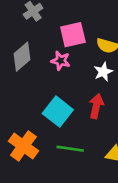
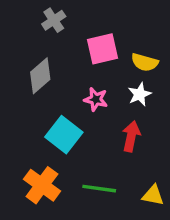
pink star: (61, 61) -> (96, 99), moved
cyan square: (58, 112) -> (64, 135), moved

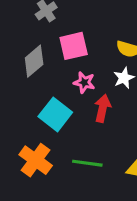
pink square: (103, 49) -> (74, 46), moved
red arrow: (131, 136) -> (103, 108), moved

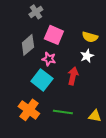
pink square: (74, 46) -> (54, 35), turned 36
pink star: (84, 82) -> (49, 59), moved

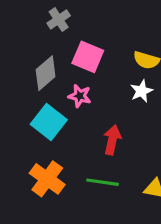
red arrow: (73, 76) -> (112, 140), moved
cyan square: (42, 80) -> (49, 122), moved

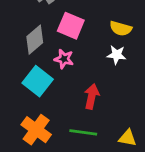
white star: (142, 91) -> (117, 55), turned 30

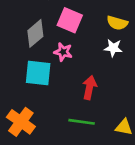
cyan square: (38, 81) -> (38, 73), turned -32
orange cross: (36, 130) -> (21, 122), moved

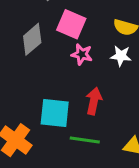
pink star: (63, 52) -> (82, 54), moved
cyan square: (38, 73) -> (55, 113), moved

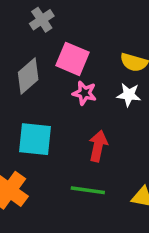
cyan square: (55, 113) -> (35, 139), moved

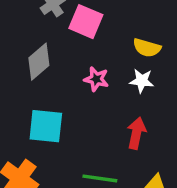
pink square: (73, 59) -> (86, 22), moved
red arrow: (98, 146) -> (136, 133), moved

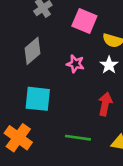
pink square: (86, 22) -> (84, 21), moved
white star: (142, 81) -> (109, 65), turned 30

